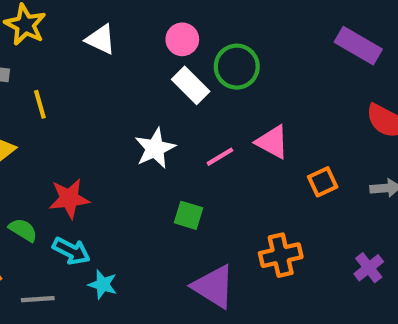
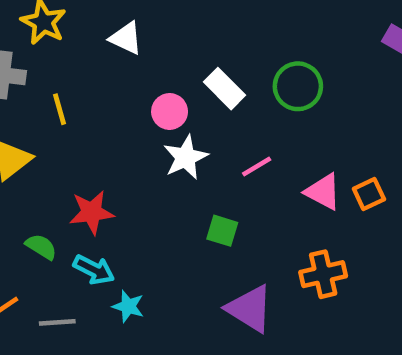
pink circle: (182, 39) -> (170, 111), moved
green circle: (237, 67) -> (298, 86), moved
pink triangle: (272, 142) -> (323, 192), moved

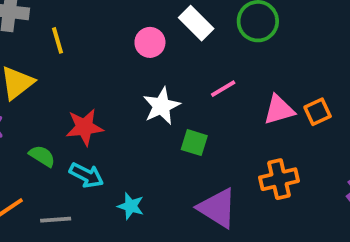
white star: (186, 157) -> (162, 106), moved
pink triangle: (323, 192) -> (279, 110), turned -44
cyan star: (128, 306) -> (131, 206), moved

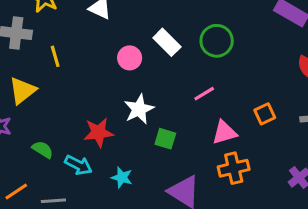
pink line: (223, 89) -> (204, 94), moved
pink triangle: (279, 110) -> (224, 132), moved
red star: (84, 127) -> (99, 132), moved
cyan star: (131, 206) -> (122, 178), moved

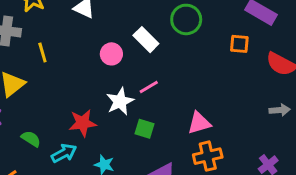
green circle: (217, 41) -> (186, 19), moved
pink line: (204, 94) -> (149, 87), moved
orange square: (265, 114) -> (239, 44), moved, turned 30
cyan arrow: (78, 165) -> (64, 153), turned -55

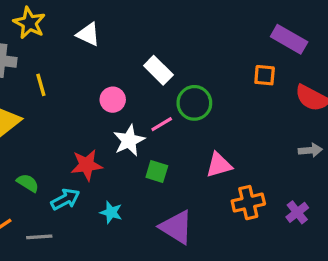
green circle: (186, 19) -> (194, 103), moved
pink circle: (111, 54) -> (113, 100), moved
orange cross: (208, 156) -> (248, 203), moved

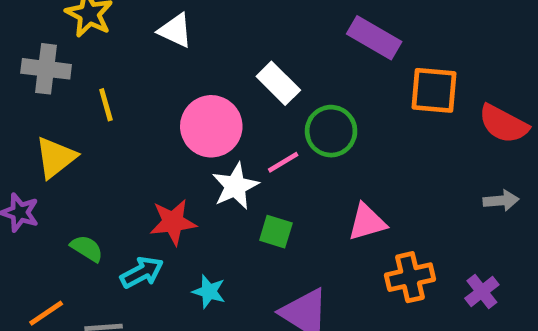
purple rectangle: (289, 39) -> (374, 38), moved
orange square: (265, 75) -> (434, 90), size x1.5
pink circle: (113, 100) -> (211, 126), size x1.6

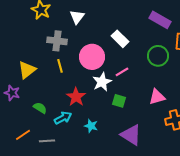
white triangle: (175, 31) -> (77, 17), turned 42
gray cross: (46, 69) -> (57, 41), moved
yellow line: (106, 105) -> (60, 66), moved
green circle: (331, 131) -> (158, 56), moved
red star: (173, 222) -> (76, 97), turned -30

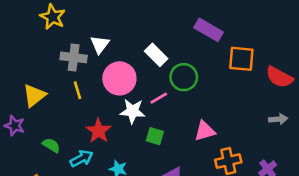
white triangle: (77, 17) -> (100, 44), moved
green circle: (158, 56) -> (184, 77), moved
white star: (102, 82) -> (133, 111), turned 30

